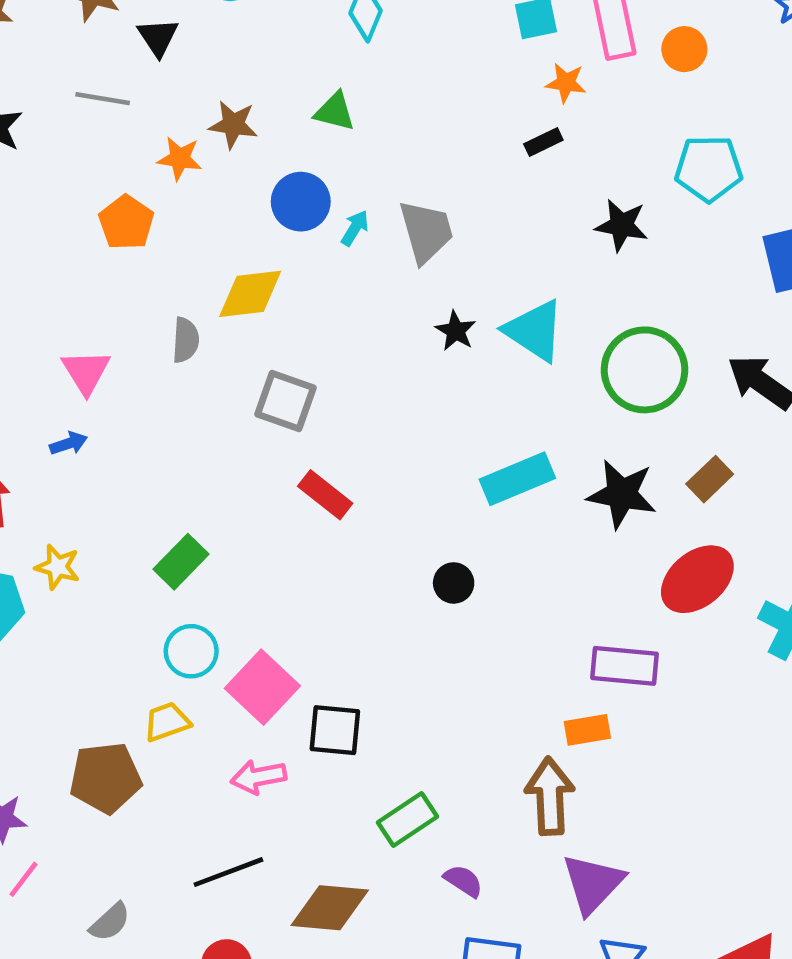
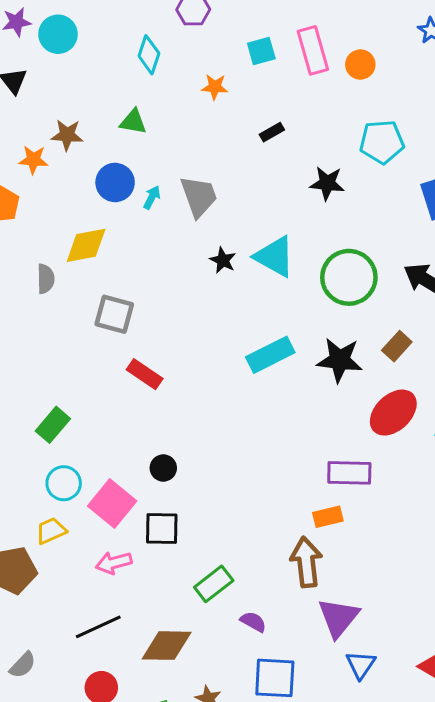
orange star: (566, 83) -> (215, 87), moved
black circle: (454, 583) -> (163, 468), moved

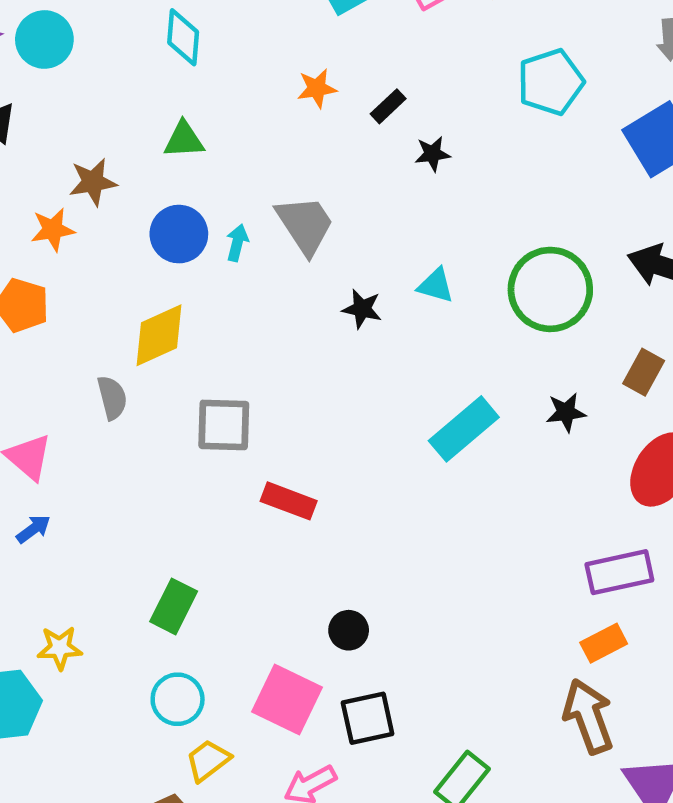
orange star: (215, 87) -> (317, 88), moved
black star: (327, 183) -> (432, 154), moved, size x0.7
cyan triangle: (275, 257) -> (436, 285), size x0.6
black star: (340, 360) -> (566, 412), size x0.6
cyan circle: (64, 483) -> (178, 699), moved

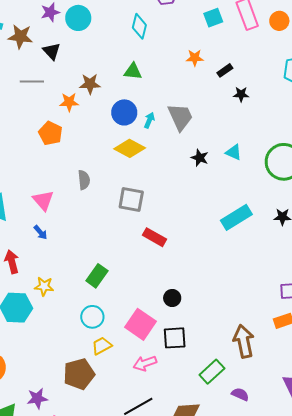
yellow diamond: (159, 335) -> (130, 148), moved, turned 44
blue arrow: (33, 529) -> (40, 232), turned 77
brown arrow: (588, 716) -> (244, 341), moved

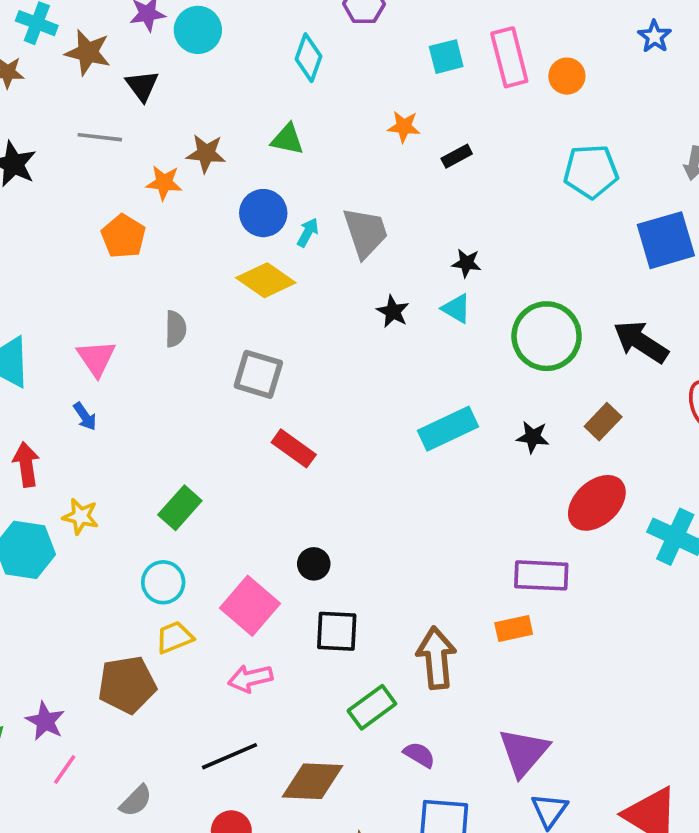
black star: (241, 94) -> (466, 263), moved
black square: (175, 338) -> (337, 631), moved
purple star: (37, 398) -> (45, 721), turned 30

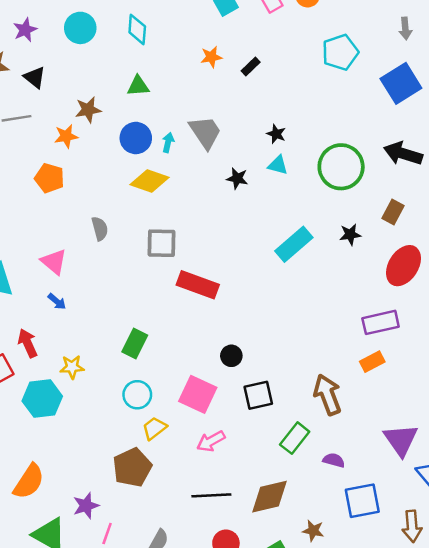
cyan circle: (198, 30) -> (80, 28), moved
black star: (466, 263) -> (276, 134), turned 30
red rectangle: (294, 448) -> (198, 285), size x1.4
purple star: (45, 721) -> (86, 506), turned -30
black line: (229, 756) -> (211, 495), turned 36

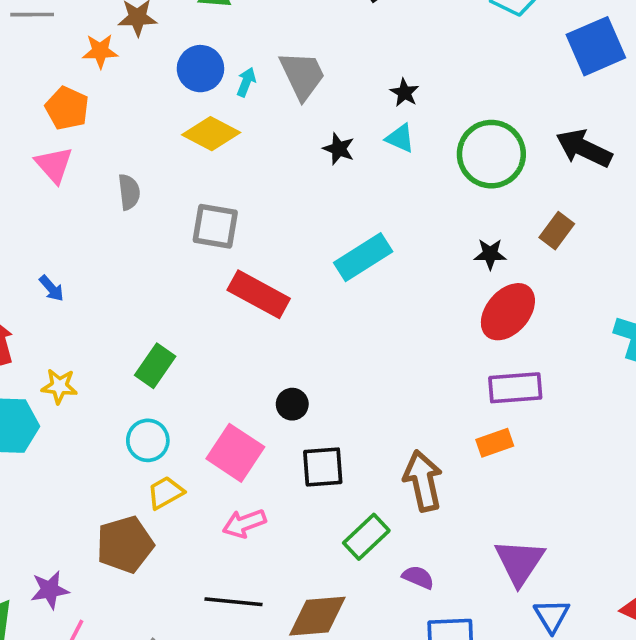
cyan rectangle: (294, 244) -> (363, 257), moved
pink triangle: (54, 262) -> (54, 165), moved
red ellipse: (403, 266) -> (508, 312), moved

